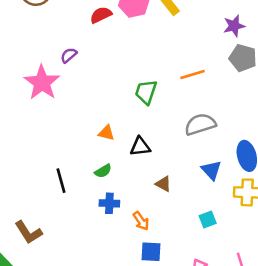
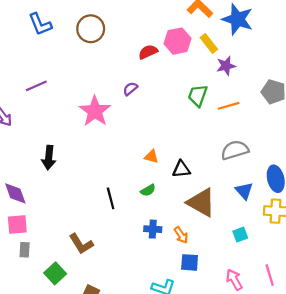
purple star: (234, 26) -> (226, 66), moved
purple semicircle: (69, 55) -> (130, 89), moved
green trapezoid: (146, 92) -> (198, 96), moved
brown triangle: (163, 184) -> (201, 203), size x2.0
blue cross: (109, 203) -> (153, 229), moved

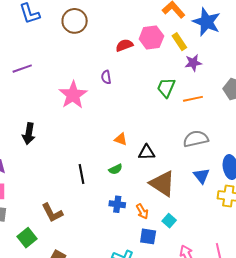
purple semicircle: (130, 89) -> (106, 77), turned -64
cyan square: (240, 235) -> (169, 221), moved, turned -32

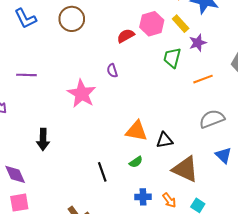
purple line: (22, 69) -> (26, 75), turned 30
green trapezoid: (166, 88) -> (172, 58), moved
orange triangle: (121, 139) -> (136, 131), size x1.6

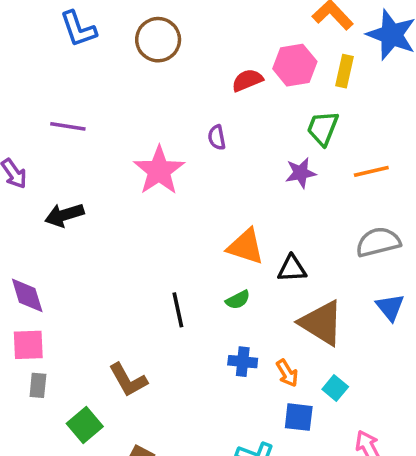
yellow rectangle: (181, 24) -> (344, 71), turned 48
purple star: (198, 43) -> (301, 173), moved
black arrow: (43, 139) -> (64, 215), moved, turned 65

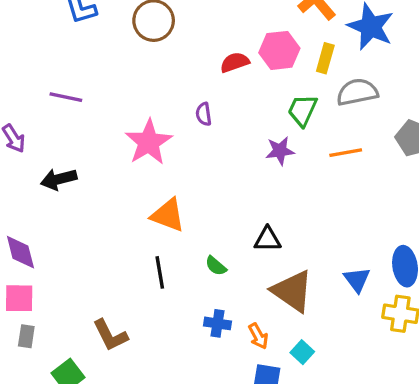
gray semicircle: (378, 242) -> (357, 92), moved
orange triangle: (246, 247) -> (168, 215), moved
green semicircle: (238, 300) -> (216, 266), turned 65

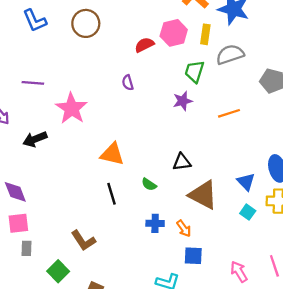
pink star: (149, 142) -> (72, 108), moved
orange line: (346, 153) -> (229, 113), moved
cyan square: (302, 352) -> (248, 212), moved

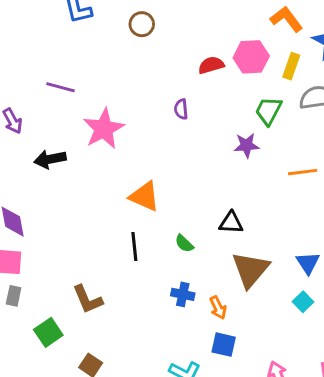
brown circle: (86, 23) -> (142, 24), size x0.7
brown triangle: (203, 195) -> (250, 270), turned 32

